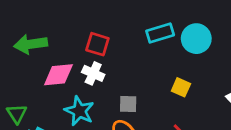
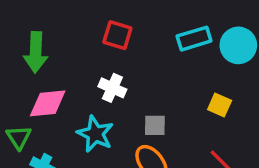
green arrow: (31, 44) -> (36, 52), turned -80
red square: (97, 44) -> (117, 35), moved
pink diamond: (58, 75) -> (48, 103), moved

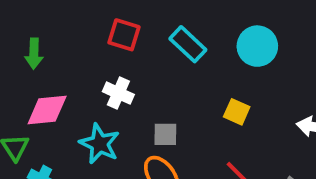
cyan rectangle: (194, 39) -> (188, 44), moved, turned 60
green arrow: (36, 52) -> (34, 54), size x0.7

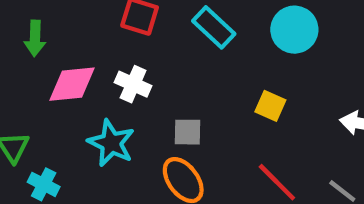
pink diamond: (47, 110) -> (72, 84), moved

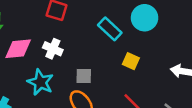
cyan rectangle: (214, 27) -> (110, 29), moved

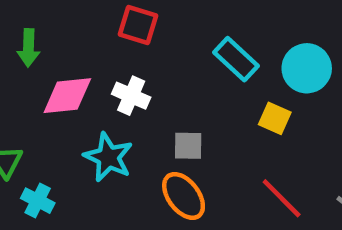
cyan circle: (145, 18) -> (307, 68), moved

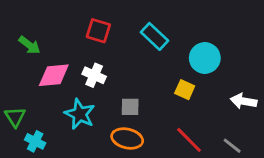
green arrow: (29, 48) -> (29, 45), turned -55
cyan rectangle: (236, 59) -> (154, 36), moved
orange ellipse: (184, 196) -> (127, 138), turned -40

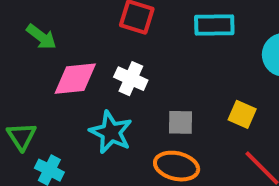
cyan rectangle: (154, 36) -> (214, 25), turned -44
yellow square: (185, 90) -> (242, 114), moved

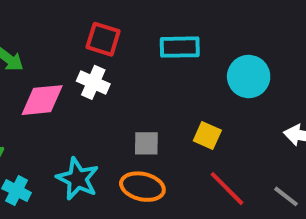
white cross: (131, 79) -> (93, 82), moved
cyan star: (111, 132) -> (78, 179), moved

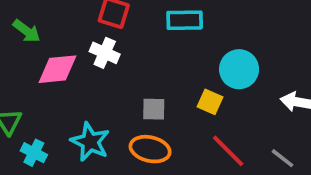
cyan circle: (249, 77) -> (239, 69), moved

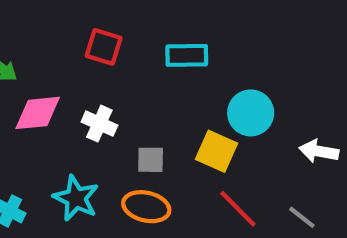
white cross: (105, 53) -> (99, 124), moved
yellow square: (210, 102) -> (217, 151), size x1.4

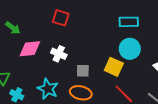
cyan rectangle: (187, 55) -> (129, 22), moved

